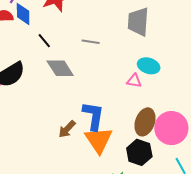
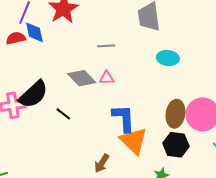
black line: (44, 41) -> (63, 114), moved
pink triangle: (134, 81) -> (107, 78), moved
brown arrow: (67, 129) -> (102, 163), moved

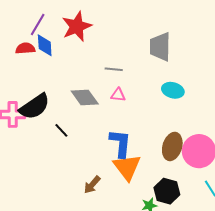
pink triangle: (107, 78) -> (118, 95), moved
black hexagon: (176, 145) -> (167, 191), moved

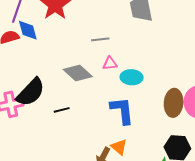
cyan ellipse: (173, 90) -> (132, 77), moved
black line: (61, 130) -> (62, 110), turned -49
orange triangle: (127, 167) -> (119, 147), moved, size x0.6

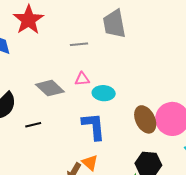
gray line: (100, 39) -> (79, 44), moved
brown ellipse: (174, 103) -> (145, 119), turned -32

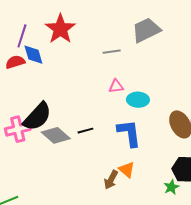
gray trapezoid: (114, 24) -> (146, 30), turned 76
gray diamond: (50, 88) -> (56, 135), moved
black line: (33, 125) -> (85, 131), moved

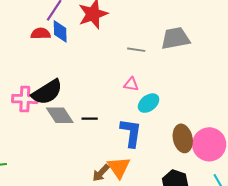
cyan ellipse: (138, 100) -> (149, 103), turned -55
orange triangle: (127, 170) -> (119, 167), size x1.4

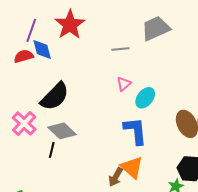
pink triangle: (131, 84) -> (124, 84), turned -35
black semicircle: (47, 92) -> (55, 96), moved
pink cross: (25, 99) -> (24, 123), turned -35
black line: (90, 119) -> (52, 150), moved, turned -63

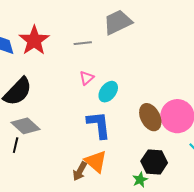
red star: (70, 25) -> (34, 40), moved

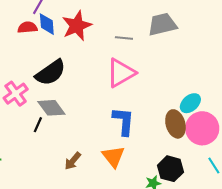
pink triangle: (87, 78) -> (121, 73), size x2.0
cyan ellipse: (108, 92) -> (190, 103), moved
brown arrow: (80, 171) -> (73, 161), moved

